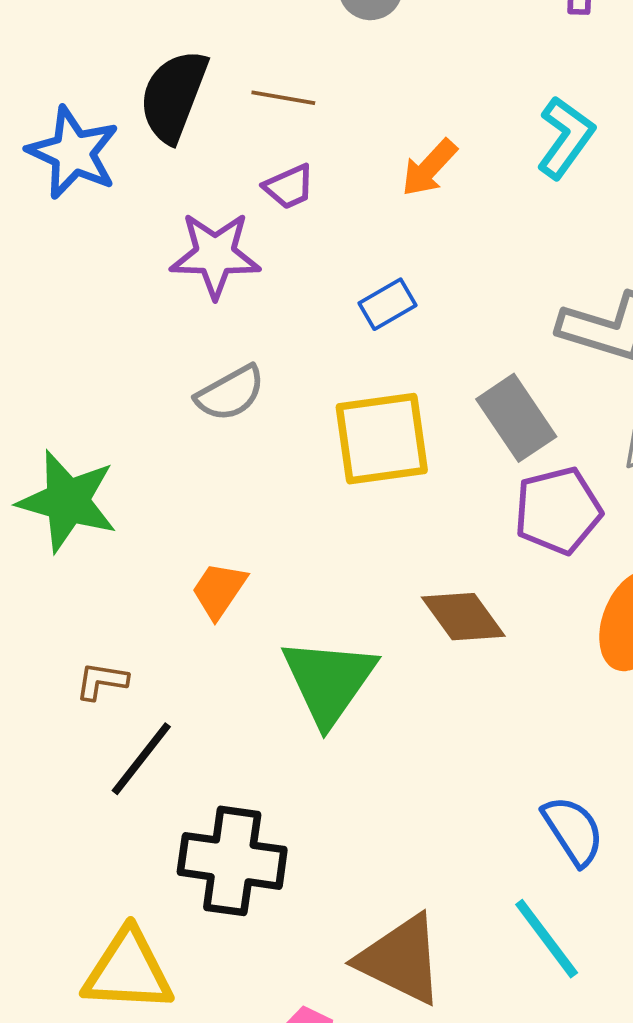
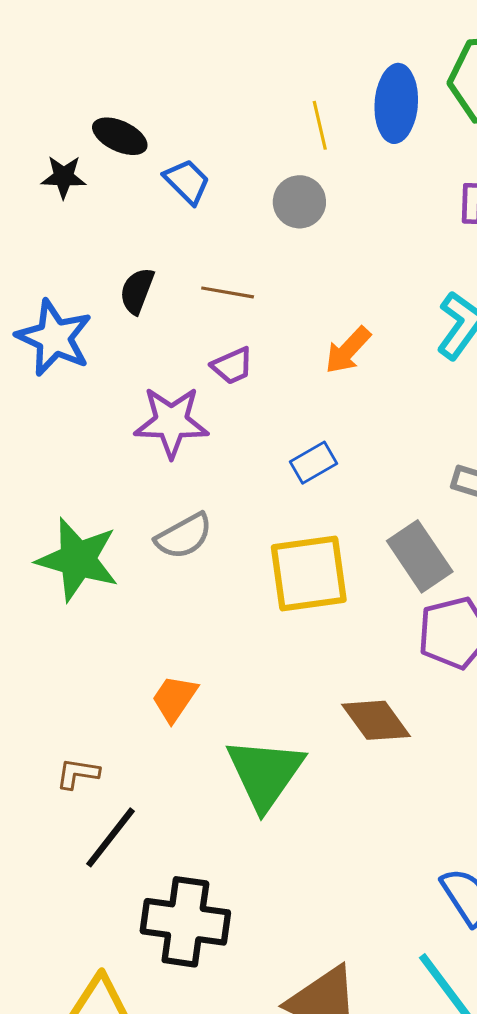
black semicircle: (173, 96) -> (137, 291), size x0.6
green star: (67, 501) -> (78, 559), moved

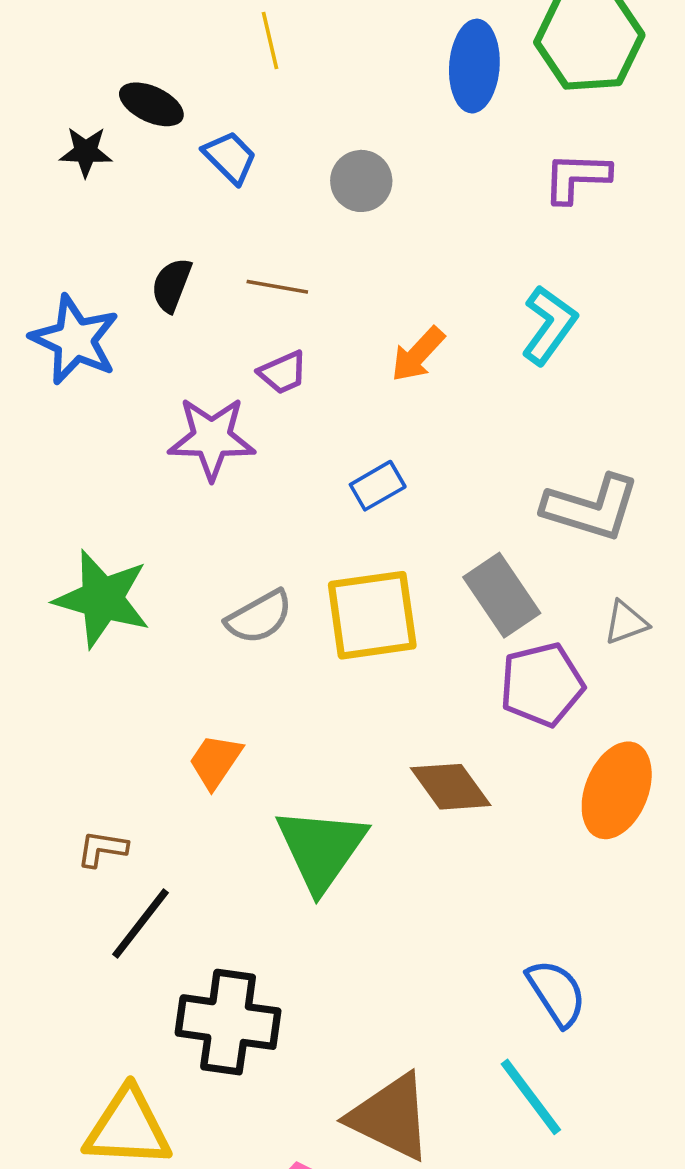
yellow line: (320, 125) -> (270, 40), moved
gray semicircle: (184, 536) -> (259, 617), moved

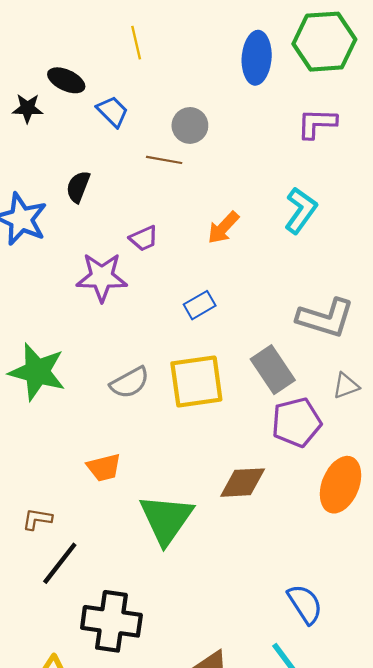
brown line: (277, 287) -> (164, 160), moved
orange trapezoid: (215, 761) -> (104, 467), turned -138
brown diamond: (451, 787) -> (243, 483), turned -57

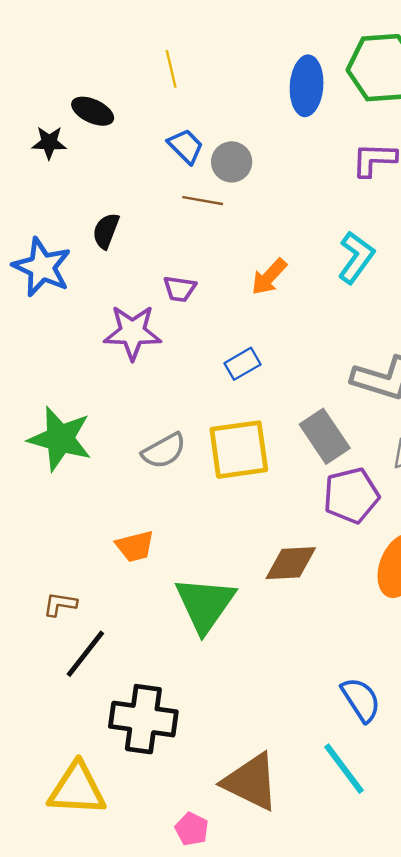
blue trapezoid: (113, 112) -> (186, 146), moved
purple trapezoid: (144, 238) -> (180, 289), turned 32

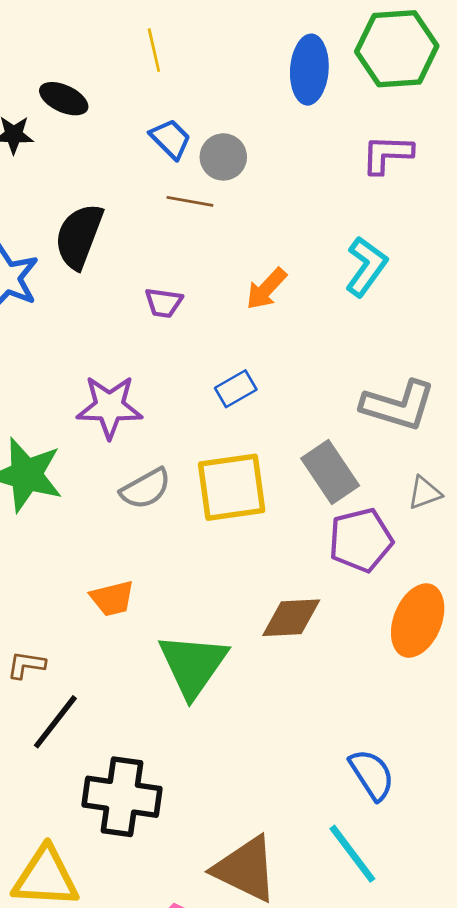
black semicircle: (106, 231) -> (79, 236), size x1.6
purple star: (132, 332) -> (109, 407), moved

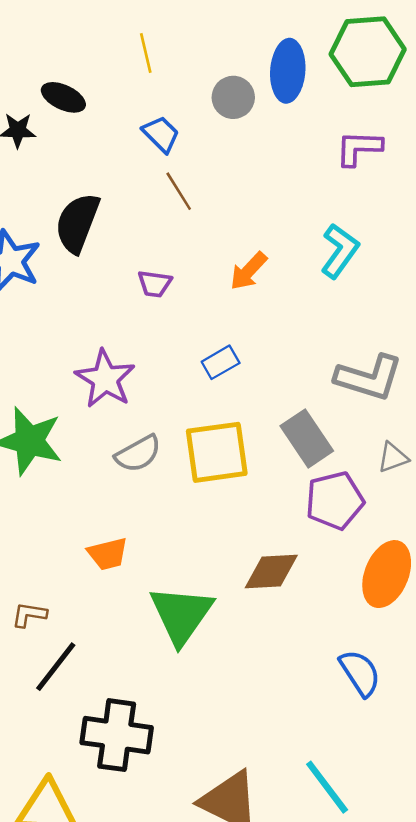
gray circle: (223, 157) -> (233, 97), moved
brown line: (190, 201) -> (179, 191), turned 48
purple star: (109, 407) -> (105, 379), turned 30
blue semicircle: (372, 775) -> (360, 673), moved

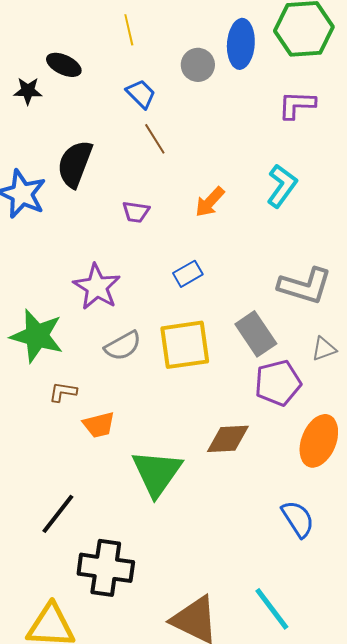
brown L-shape: (29, 615) -> (63, 392), moved

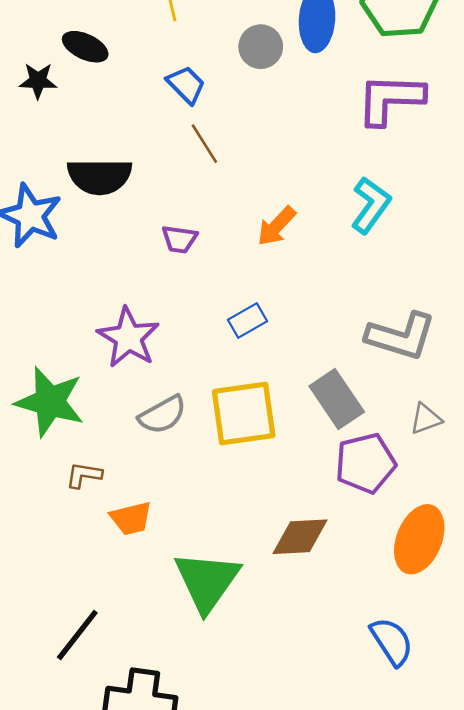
purple L-shape: (297, 105) -> (390, 99), size x1.4
black semicircle: (75, 164) -> (100, 176), turned -111

